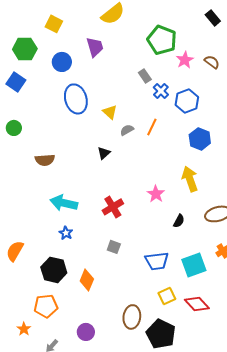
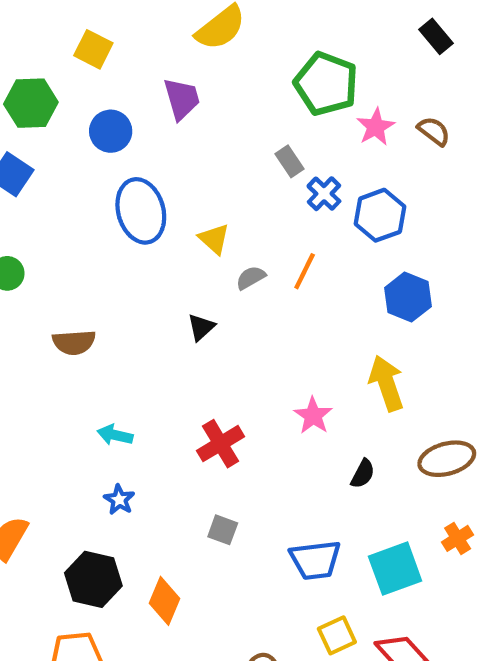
cyan arrow: (64, 203) -> (115, 435), size x0.6

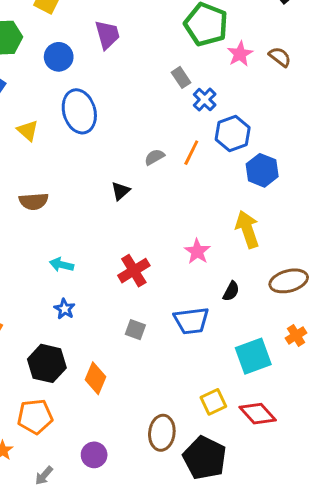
blue hexagon: (380, 215) -> (233, 133), moved
yellow triangle: (214, 239) -> (28, 131), moved
blue trapezoid: (315, 560) -> (191, 321), moved

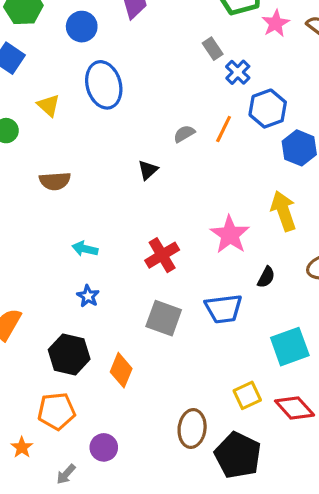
pink star: (197, 251) -> (230, 235), size x1.4
gray square: (135, 330) -> (164, 318), size x1.6
purple circle: (94, 455) -> (104, 447), moved

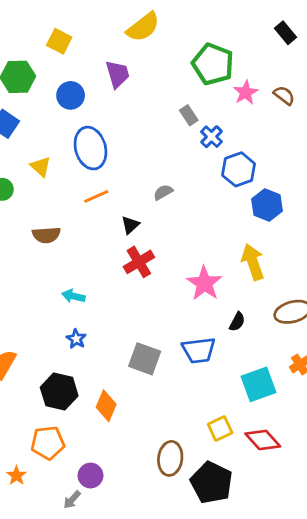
orange line: (224, 129) -> (96, 196), moved, turned 40
red cross: (162, 255) -> (139, 262), moved
gray arrow: (66, 474) -> (72, 500), moved

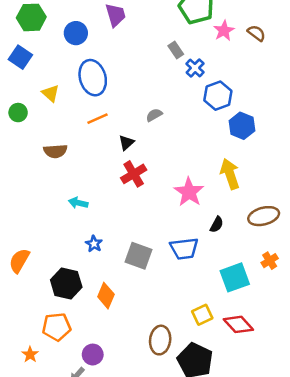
blue star: (76, 339) -> (94, 244), moved

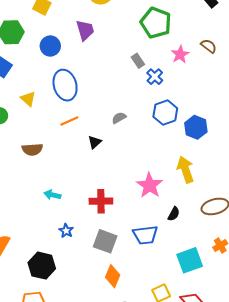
pink star: (224, 31) -> (180, 54), moved
blue hexagon: (218, 96) -> (165, 113), moved
red cross: (134, 174) -> (101, 201), moved, turned 30
orange diamond: (106, 296) -> (113, 276), moved

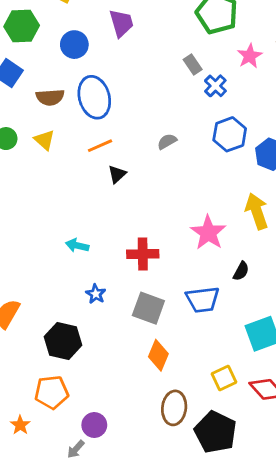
yellow triangle: (28, 99) -> (44, 140), moved
black triangle: (95, 142) -> (117, 174), moved
brown semicircle: (32, 149) -> (50, 97), moved

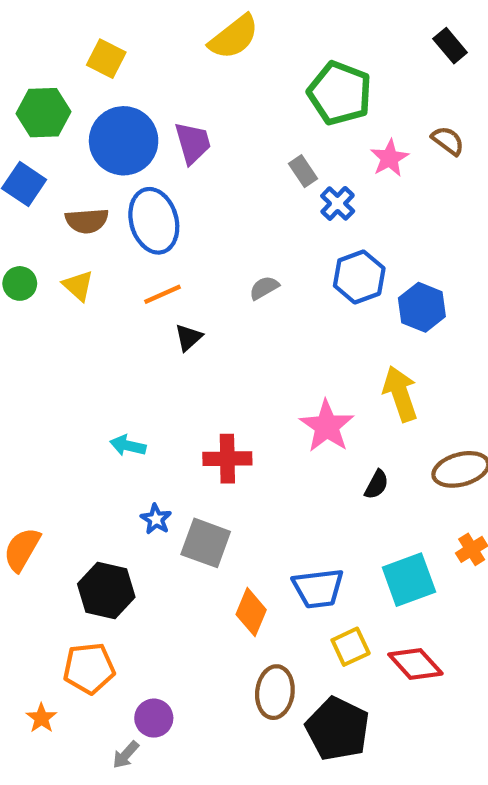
purple trapezoid: (121, 23) -> (193, 143), moved
blue circle: (74, 45) -> (124, 141), size x1.6
blue trapezoid: (203, 300) -> (318, 588), moved
gray square: (148, 308) -> (206, 543), moved

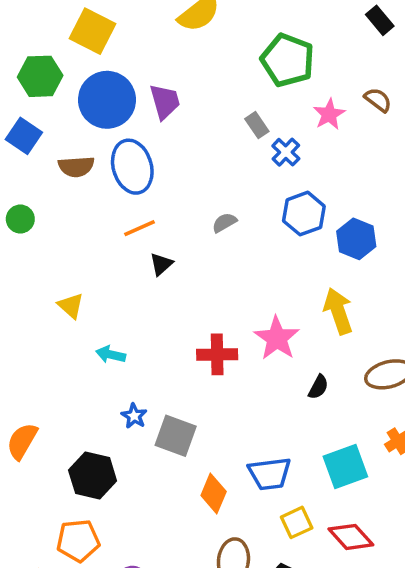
yellow square: (106, 59) -> (93, 31), size x1.4
yellow triangle: (78, 286) -> (71, 306), moved
red cross: (227, 459) -> (217, 354), moved

